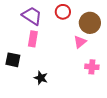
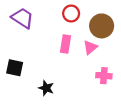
purple trapezoid: (32, 16) -> (23, 18), moved
pink rectangle: (33, 39) -> (65, 44), moved

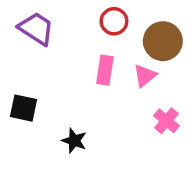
pink cross: (104, 76) -> (166, 121), turned 35

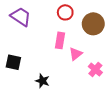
pink triangle: (145, 76) -> (76, 54), moved

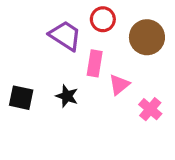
purple trapezoid: (21, 17) -> (65, 36), moved
black star: (42, 81) -> (67, 96), moved

